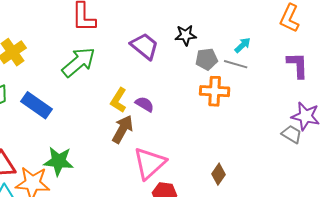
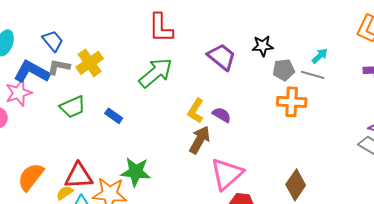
blue rectangle: (37, 105) -> (114, 116), size x0.6
brown diamond: (219, 174) -> (296, 185), size x1.4

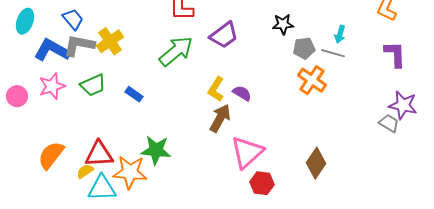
cyan arrow: (320, 56) -> (340, 34), turned 150
purple trapezoid: (222, 57) -> (224, 35), moved, turned 104
gray L-shape: (59, 67) -> (79, 45), size x1.4
pink star: (19, 93) -> (52, 86), moved
orange cross: (292, 102) -> (312, 80), turned 32

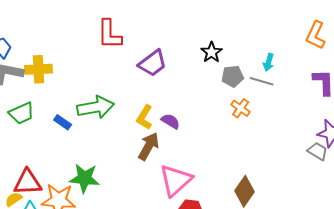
black star: (283, 24) -> (212, 52), turned -30
yellow cross: (110, 41) -> (39, 69), turned 32
green arrow: (176, 51) -> (96, 107), moved, turned 30
orange cross: (312, 80) -> (241, 108), size x0.7

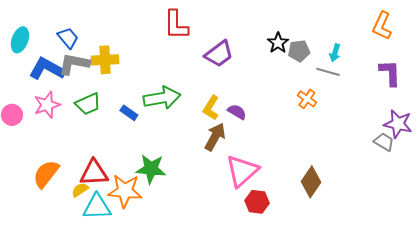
gray pentagon: (233, 76) -> (299, 51), moved

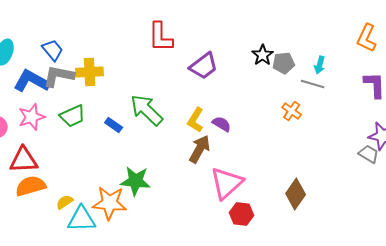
green arrow: (162, 98) -> (147, 110), turned -126
red triangle: (94, 173) -> (24, 160), moved
orange semicircle: (46, 174) -> (31, 186), turned 36

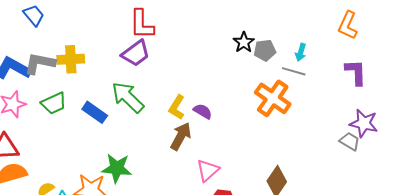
blue trapezoid: (53, 50) -> (34, 15), moved
purple trapezoid: (204, 66) -> (136, 53), moved
orange cross: (292, 111) -> (273, 98), size x1.8
blue rectangle: (114, 125) -> (95, 112), size x1.4
pink triangle: (227, 183) -> (208, 170), size x0.7

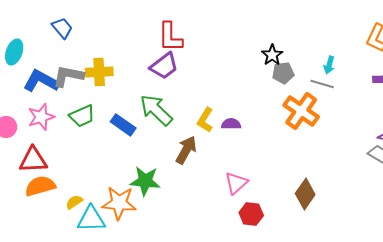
gray pentagon: (265, 50) -> (283, 73), moved
purple semicircle: (203, 111) -> (231, 124), turned -30
brown arrow: (181, 136) -> (186, 150), moved

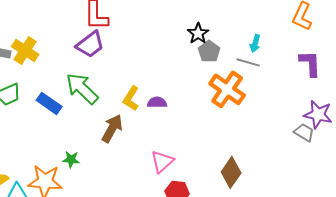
yellow cross: (99, 72) -> (25, 50), turned 36
gray pentagon: (283, 73) -> (209, 51), turned -30
green star: (145, 181) -> (71, 159), size x0.6

